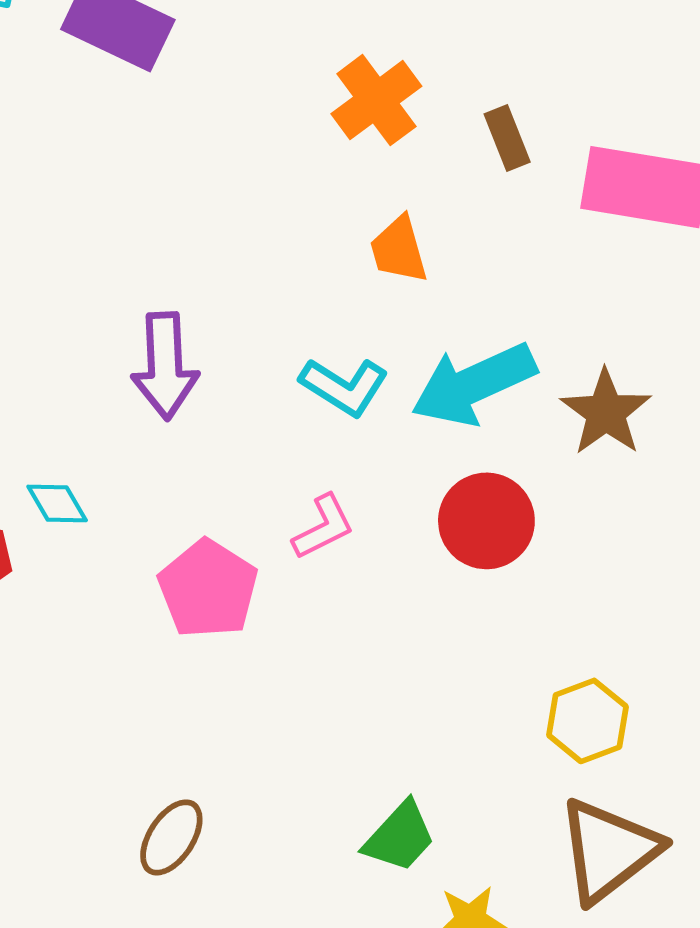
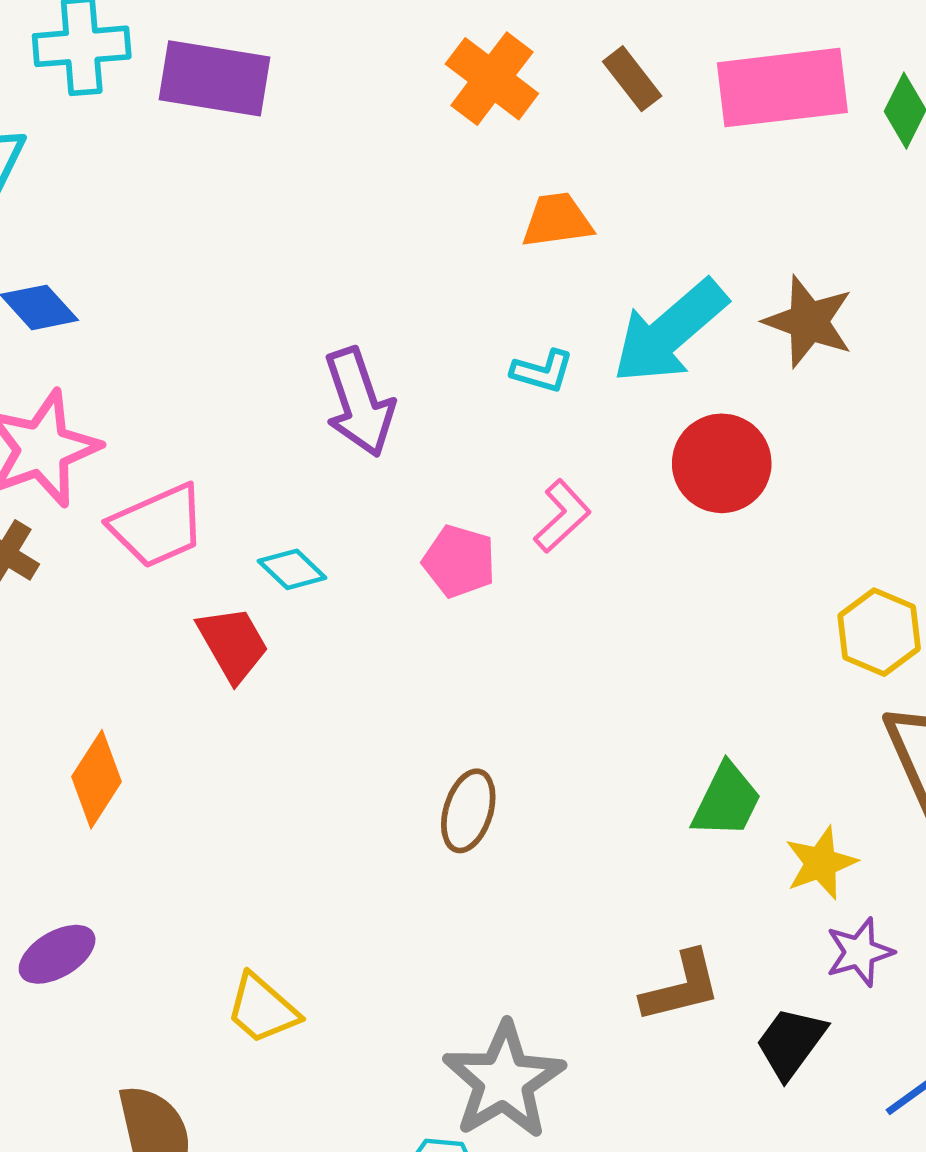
orange trapezoid: (399, 250) -> (557, 220), turned 114
cyan L-shape: (344, 387) -> (542, 371), size x0.7
pink pentagon: (208, 589) -> (459, 561), moved, size x0.7
brown ellipse: (171, 837) -> (468, 811), moved

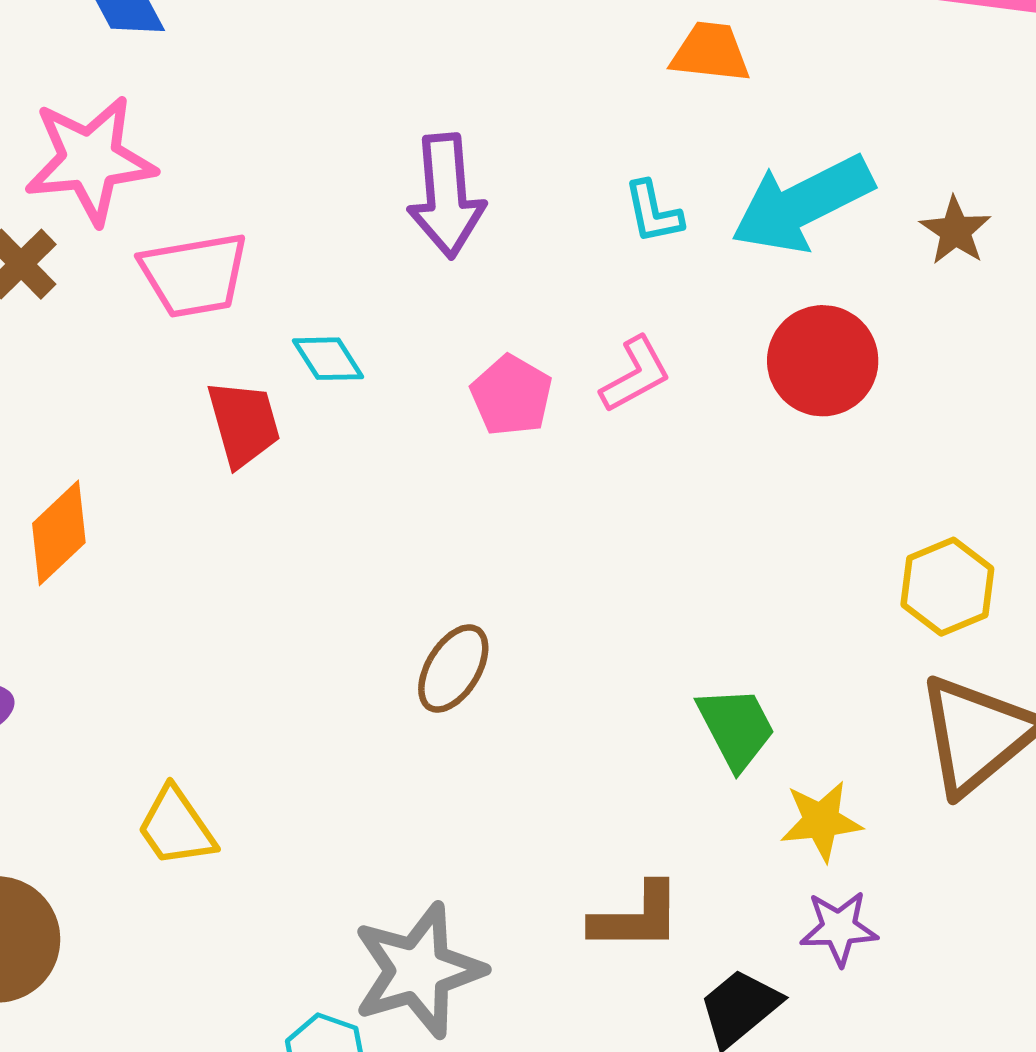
brown star: (809, 322) -> (955, 231), size x0.7
cyan L-shape: (542, 371) -> (653, 212), turned 48
green trapezoid: (727, 801) -> (736, 728), turned -68

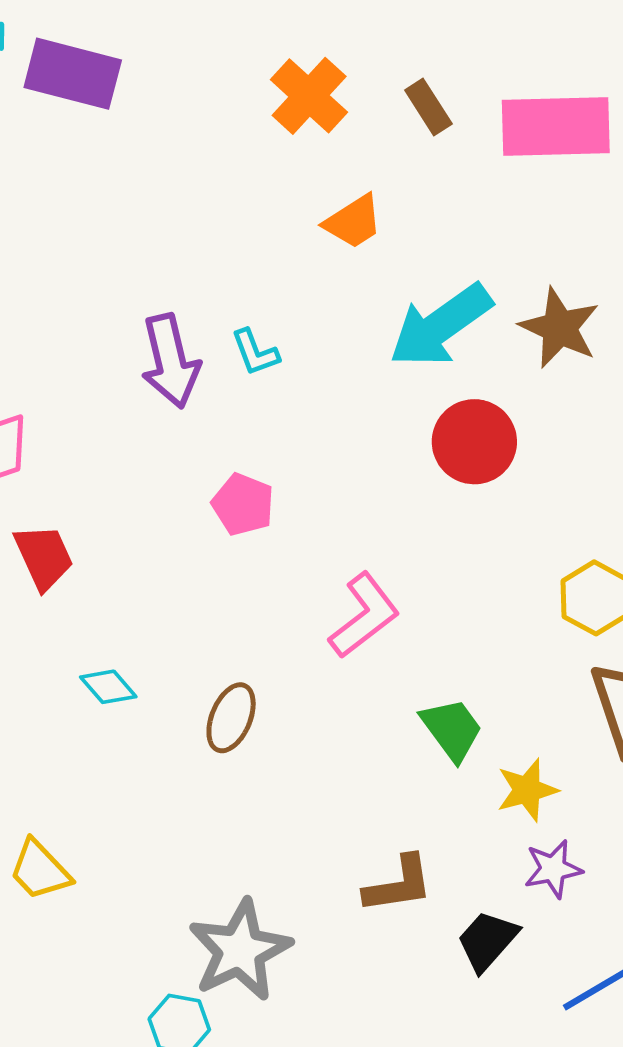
orange trapezoid: (710, 52) -> (353, 222), turned 150
cyan L-shape: (653, 212) -> (255, 352), moved
brown star: (955, 231) -> (560, 328), size x1.5
cyan diamond: (328, 359) -> (108, 687), moved
pink L-shape: (635, 375) -> (364, 616), moved, size x1.4

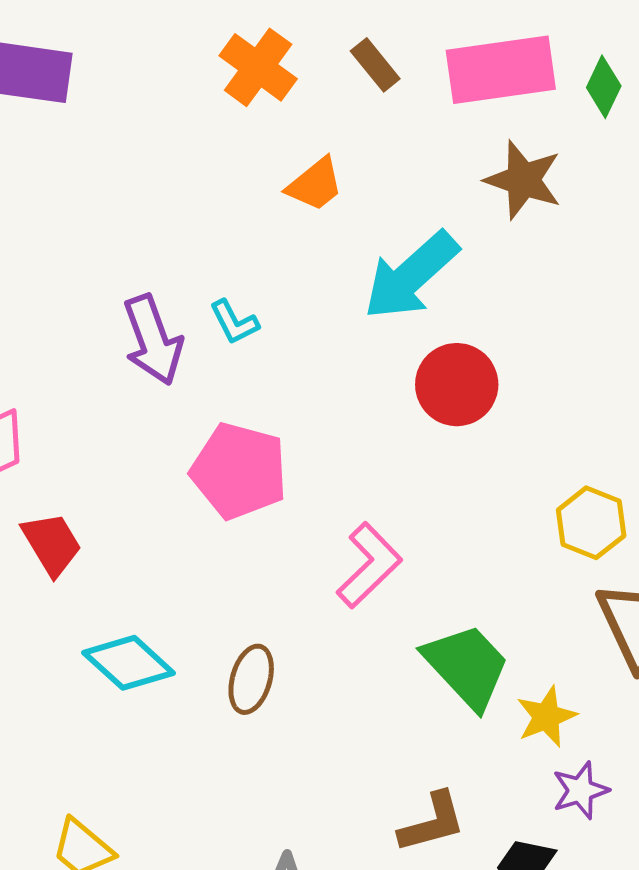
brown star: (560, 328) -> (523, 180), moved
pink pentagon: (243, 504) -> (239, 471), size x1.6
cyan diamond: (108, 687) -> (129, 663), size x1.6
green trapezoid: (452, 729) -> (467, 666), size x1.4

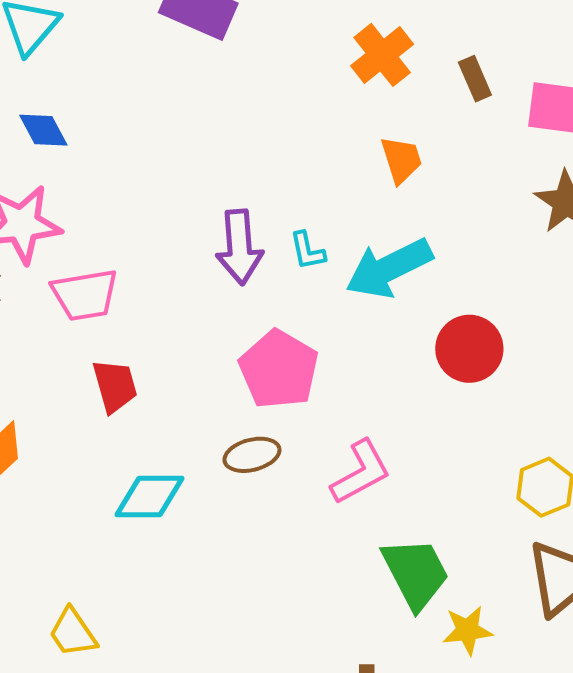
orange trapezoid: (315, 184) -> (401, 160), turned -84
cyan arrow: (411, 276) -> (389, 268), moved
cyan diamond: (129, 663) -> (150, 496), turned -58
brown ellipse: (251, 679) -> (252, 455), moved, turned 44

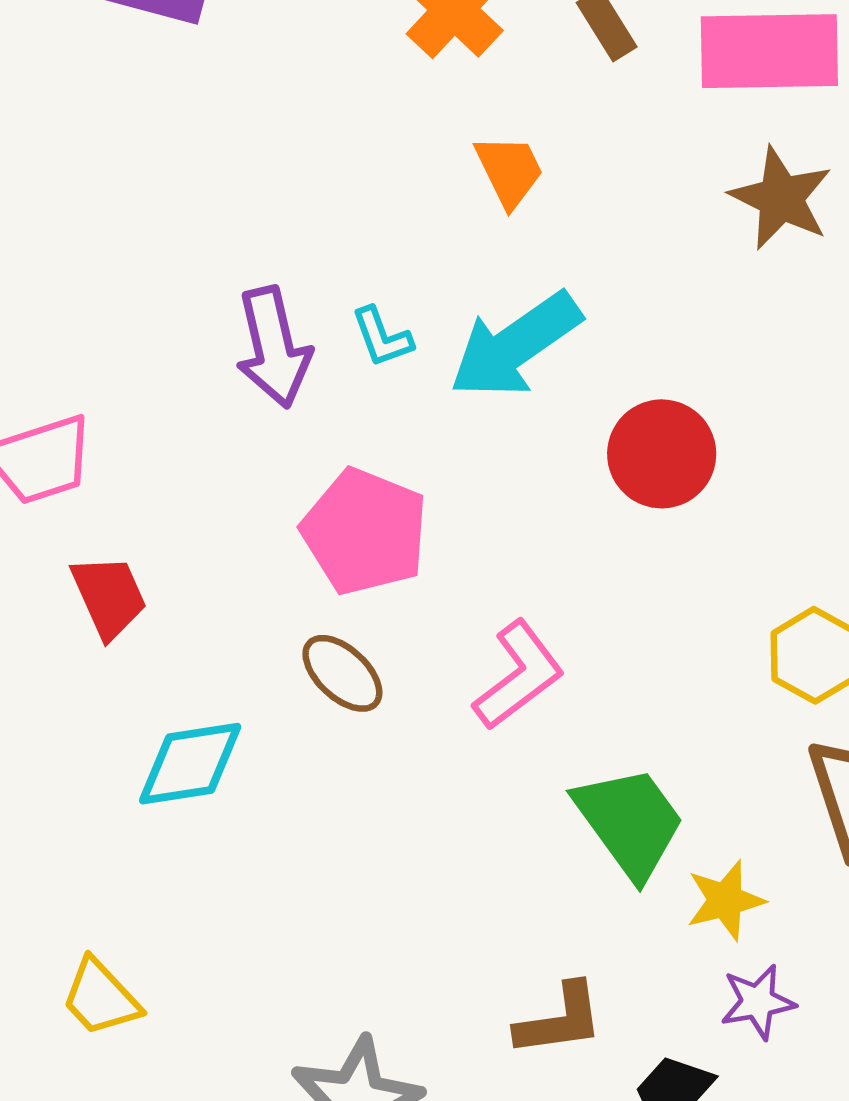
brown ellipse: (252, 455) -> (342, 673), turned 66

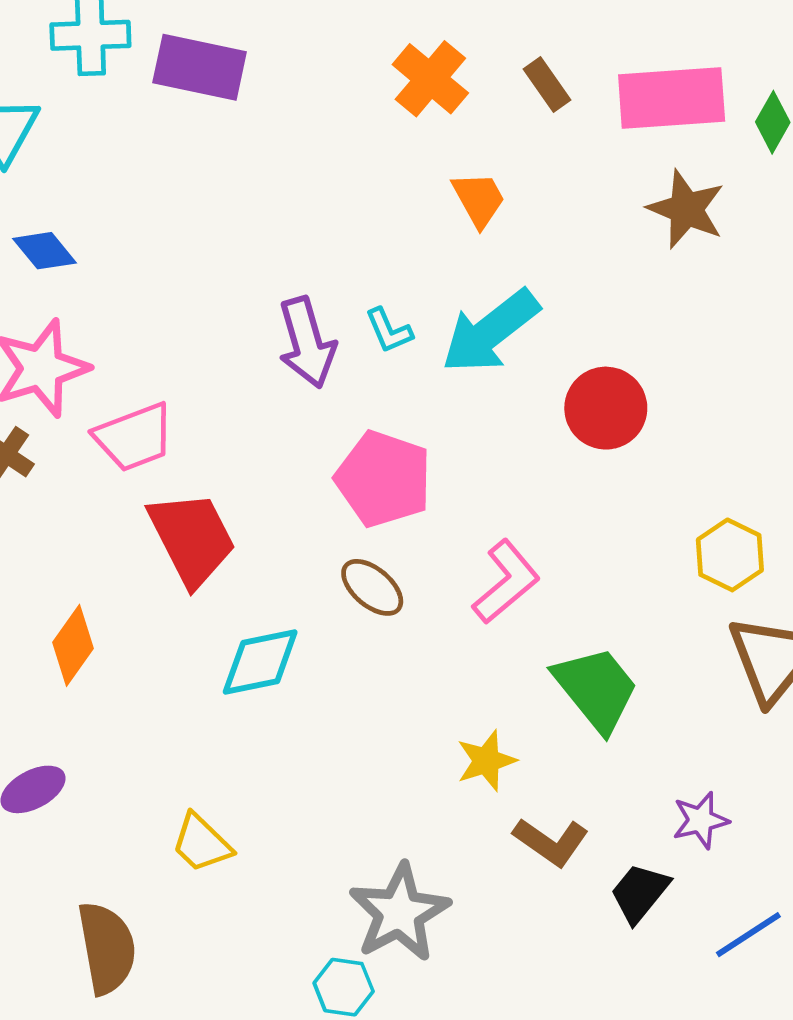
red trapezoid: (109, 597) -> (192, 538), size x1.5
yellow star: (725, 900) -> (486, 761), moved
brown L-shape: (560, 1020) -> (551, 842), turned 46

